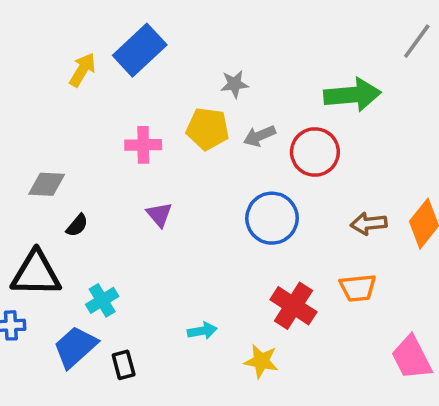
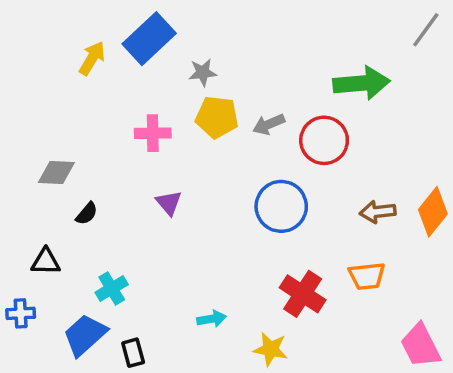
gray star: (234, 84) -> (203, 73), moved
black triangle: (36, 274) -> (46, 262), size x0.6

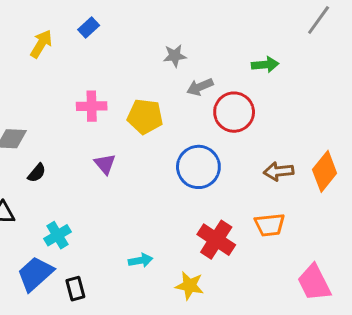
blue rectangle: (149, 39) -> (89, 27), size x0.5
gray star: (203, 73) -> (175, 56), moved
green arrow: (362, 83) -> (265, 65), size x0.6
yellow pentagon: (217, 117) -> (145, 117), moved
gray arrow: (269, 124) -> (200, 87), moved

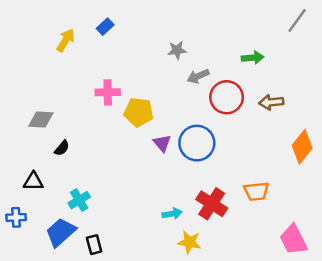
yellow pentagon: (145, 117) -> (139, 112), moved
purple triangle: (105, 164) -> (162, 143), moved
brown arrow: (279, 171) -> (271, 102), moved
cyan arrow: (141, 260) -> (172, 214), moved

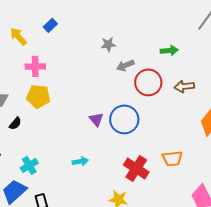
yellow arrow: (66, 40) -> (18, 36), turned -72
pink cross: (108, 92) -> (35, 66), moved
yellow pentagon: (139, 112) -> (38, 96), moved
cyan arrow: (172, 214) -> (80, 161), moved

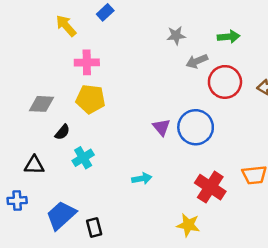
green arrow: (169, 50) -> (229, 37), moved
cyan cross: (29, 165) -> (83, 158), moved

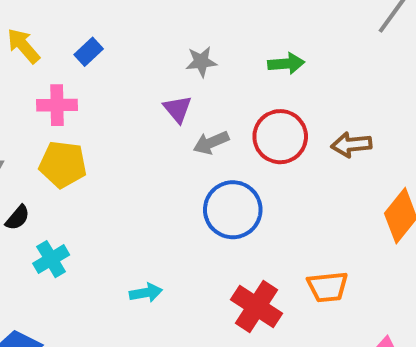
blue rectangle: (105, 12) -> (89, 52), moved
gray arrow: (197, 61) -> (211, 143), moved
purple triangle: (161, 127) -> (177, 109), moved

